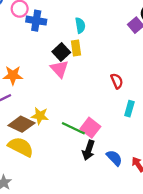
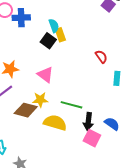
cyan semicircle: (80, 25) -> (54, 26), moved
pink triangle: (60, 69) -> (45, 75), moved
pink square: (90, 128) -> (92, 138), moved
yellow semicircle: (21, 147) -> (55, 123), moved

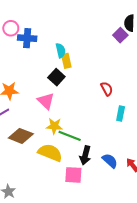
black square: (48, 41) -> (56, 77), moved
yellow star: (40, 100) -> (54, 126), moved
pink square: (92, 138) -> (73, 175), moved, turned -30

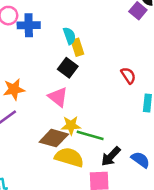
brown diamond: (21, 136) -> (54, 138), moved
black arrow: (85, 155) -> (111, 156), turned 36

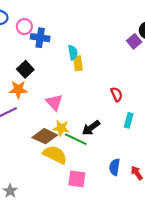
black square: (68, 68) -> (25, 69), moved
black arrow: (111, 156) -> (91, 128), moved
blue semicircle: (140, 160) -> (115, 167), turned -126

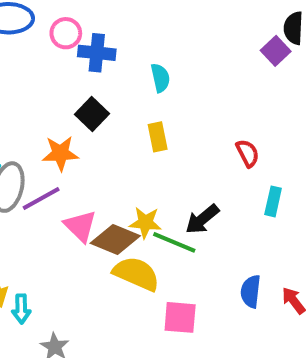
yellow rectangle: (78, 63) -> (158, 137), moved
black square: (25, 69) -> (92, 114), moved
pink triangle: (54, 102) -> (80, 226), moved

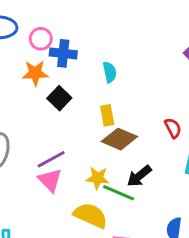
orange star: (60, 153) -> (35, 73), moved
purple line: (41, 199) -> (51, 159), moved
brown diamond: (115, 240) -> (119, 139), moved

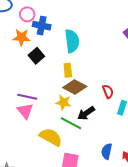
cyan semicircle: (110, 72) -> (72, 41), size x1.6
red semicircle: (173, 128) -> (108, 91), moved
purple line: (51, 159) -> (27, 97), turned 36
yellow star: (98, 178) -> (63, 102), moved

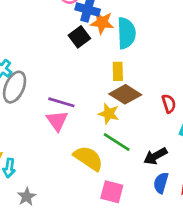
orange star: (21, 37) -> (102, 23), moved
black square: (36, 56) -> (79, 37), moved
black arrow: (86, 113) -> (155, 156), moved

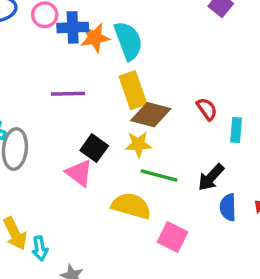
black square: (79, 37) -> (94, 148), moved
yellow rectangle: (118, 71) -> (133, 90), size x1.5
purple line: (61, 102) -> (68, 94), moved
pink square: (112, 192) -> (173, 237), turned 30

